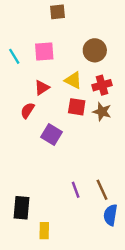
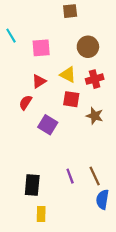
brown square: (58, 12) -> (70, 11), moved
cyan line: (14, 56) -> (11, 36), moved
brown star: (102, 112) -> (95, 116), moved
black rectangle: (21, 208) -> (32, 185), moved

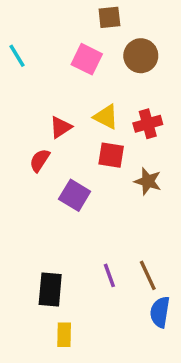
brown circle: (88, 47) -> (141, 56), moved
pink square: (41, 48) -> (87, 59), moved, turned 30

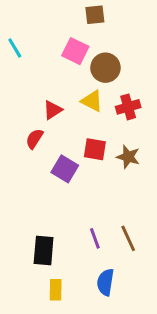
brown circle: (141, 56) -> (105, 68), moved
red square: (111, 155) -> (95, 149), moved
blue semicircle: (160, 312) -> (105, 282), moved

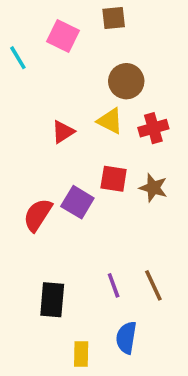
pink square: (75, 51) -> (63, 36), moved
red semicircle: (34, 139) -> (38, 215), moved, size x1.4
yellow rectangle: (56, 290) -> (81, 354), moved

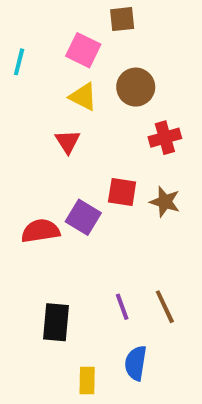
pink square: (63, 36) -> (83, 50), moved
cyan line: (18, 58) -> (19, 62), turned 45
yellow triangle: (110, 121) -> (83, 97), moved
red triangle: (63, 132) -> (68, 141), turned -30
red semicircle: (38, 215) -> (40, 231), turned 48

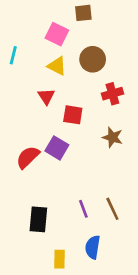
cyan line: (19, 62) -> (13, 55), moved
red square: (122, 192) -> (73, 115), moved
red semicircle: (40, 231) -> (28, 157), turned -35

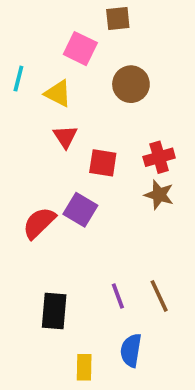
yellow triangle: (57, 66) -> (58, 94), moved
red cross: (112, 94) -> (159, 157), moved

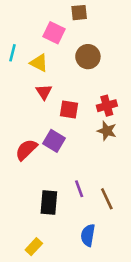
purple line: (118, 296) -> (79, 189), moved
black rectangle: (54, 311) -> (49, 203), moved
yellow rectangle: (84, 367) -> (34, 247), moved, turned 42

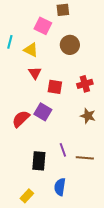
brown star: (107, 131) -> (88, 116), moved
brown line: (107, 199) -> (85, 158), turned -60
blue semicircle: (88, 235) -> (60, 187), moved

